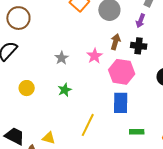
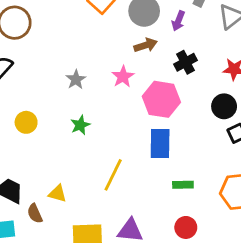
purple arrow: (140, 21) -> (178, 21), moved
brown arrow: (116, 42) -> (146, 45), moved, turned 56
black cross: (139, 46) -> (186, 62), turned -35

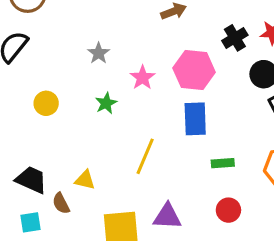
black cross: (186, 62) -> (235, 38), moved
pink star: (123, 77) -> (142, 78), moved

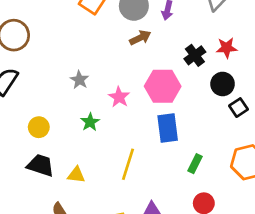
green rectangle: (223, 163) -> (195, 164), turned -54
black trapezoid: (31, 180) -> (40, 165), moved
yellow triangle: (85, 180) -> (76, 175), moved

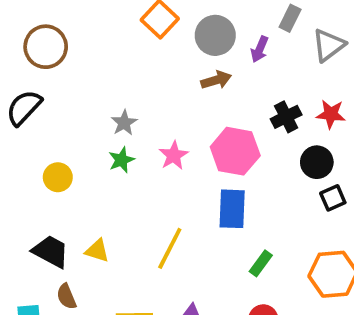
green star: (90, 122) -> (121, 160), moved
black trapezoid: (40, 165) -> (51, 252), moved

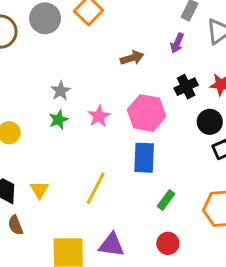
gray circle: (215, 35) -> (45, 18), moved
purple arrow: (260, 49) -> (177, 43), moved
yellow triangle: (97, 251) -> (39, 190), turned 42

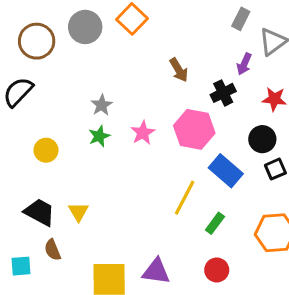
purple arrow: (177, 43) -> (244, 64), moved
brown arrow: (132, 58) -> (179, 70), turned 75
black cross: (186, 87) -> (223, 93), moved
blue rectangle: (144, 158) -> (226, 171), moved, turned -52
yellow line: (96, 188) -> (185, 198), moved

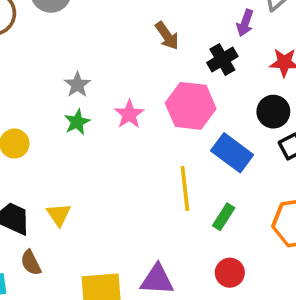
yellow line: (185, 198) -> (185, 189), turned -30

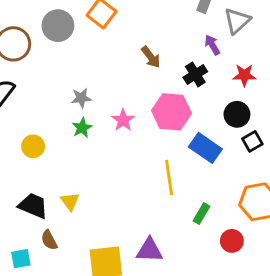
purple arrow: (245, 23) -> (212, 45), turned 132
gray star: (77, 85) -> (81, 98), turned 30
green rectangle: (224, 217) -> (202, 214), moved
red circle: (230, 273) -> (232, 241), moved

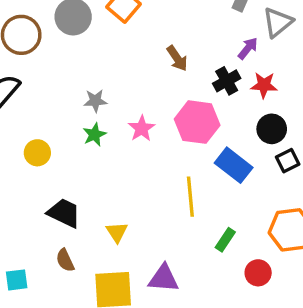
purple arrow: (212, 45) -> (248, 48), turned 66
red star: (244, 75) -> (264, 85), moved
yellow triangle: (70, 201) -> (117, 232), moved
black trapezoid: (33, 206) -> (64, 213), moved
brown semicircle: (49, 240) -> (65, 260), moved

